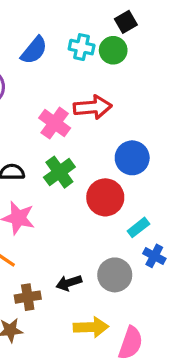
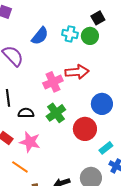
pink cross: (55, 123) -> (53, 82), turned 30

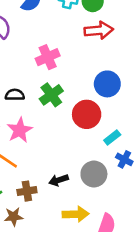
red arrow: (77, 72) -> (99, 30), moved
pink star: (30, 142) -> (20, 130), turned 30

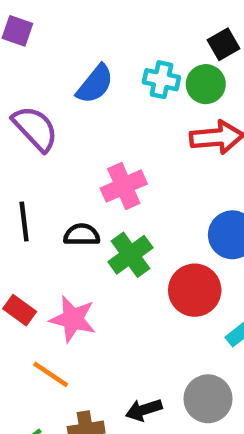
black semicircle: (15, 95) -> (82, 235), moved
pink star: (20, 130) -> (73, 319), turned -30

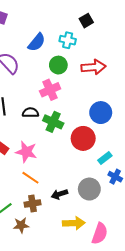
black square: (224, 44) -> (86, 21), moved
green circle: (206, 84) -> (58, 65), moved
green cross: (130, 255) -> (53, 122), turned -30
orange line: (51, 374) -> (30, 178), moved

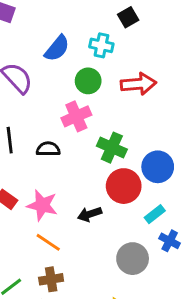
blue circle: (101, 113) -> (158, 167), moved
green cross: (53, 122) -> (112, 148), moved
black arrow: (59, 194) -> (90, 214), moved

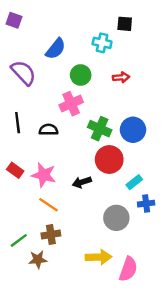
black square: (128, 17) -> (125, 24), moved, turned 35
cyan cross: (101, 45) -> (102, 43), moved
red arrow: (138, 84) -> (121, 77), size x0.6
blue circle: (158, 167) -> (133, 130), moved
blue cross: (170, 241) -> (146, 204), turned -35

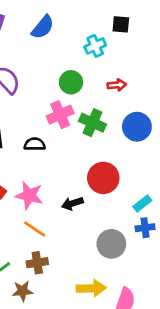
cyan cross: (102, 43) -> (95, 46), turned -36
blue semicircle: (56, 49) -> (43, 27), moved
green cross: (100, 129) -> (92, 123), moved
blue circle: (133, 130) -> (137, 127), moved
cyan rectangle: (134, 182) -> (142, 203), moved

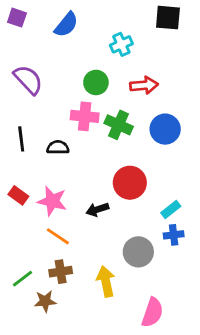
black square: (121, 24) -> (168, 18), moved, size x1.4
red arrow: (117, 85) -> (144, 85), size x1.4
pink cross: (60, 115) -> (85, 116), turned 30
yellow arrow: (91, 288) -> (106, 281), moved, turned -100

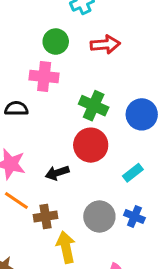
green cross: (119, 125) -> (94, 106), moved
blue circle: (165, 129) -> (142, 114), moved
blue cross: (174, 235) -> (134, 217), moved, turned 30
brown cross: (61, 272) -> (45, 217), moved

